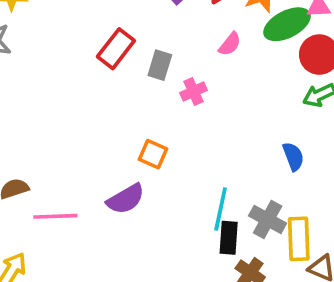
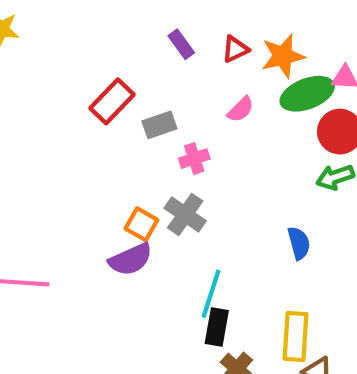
gray rectangle: (160, 65) -> (159, 125), turned 48
purple semicircle: (126, 199) -> (131, 259), moved
gray cross: (268, 220) -> (185, 214), moved

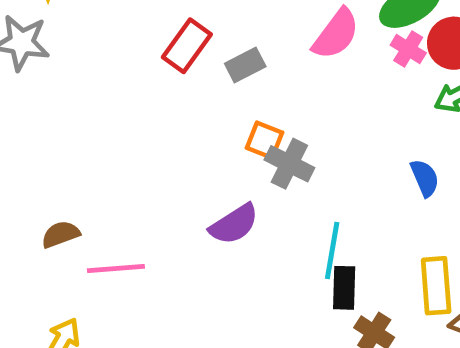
pink semicircle: (241, 109) -> (336, 34), size x1.6
pink cross: (194, 159) -> (408, 49), moved, turned -32
orange square: (141, 224) -> (265, 140), moved

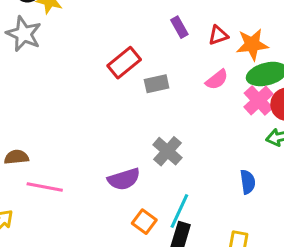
pink semicircle: (336, 34) -> (217, 80), size x0.7
pink cross: (408, 49) -> (259, 100), size x1.4
orange square: (265, 140) -> (144, 222), moved

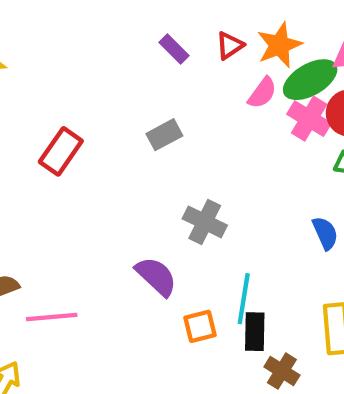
red rectangle: (124, 63) -> (61, 151), moved
pink semicircle: (217, 80) -> (262, 93), moved
purple semicircle: (124, 179) -> (156, 276), turned -104
orange square: (144, 222) -> (200, 326), turned -35

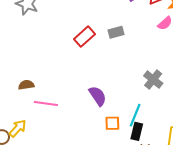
red rectangle: (61, 151) -> (85, 37), moved
gray cross: (205, 222) -> (153, 79), moved

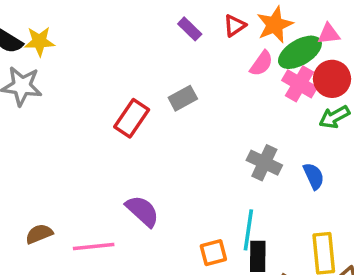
brown semicircle: (26, 85) -> (39, 234), moved
purple semicircle: (98, 96) -> (142, 211), moved

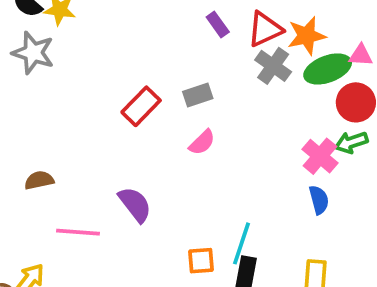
red triangle: (235, 26) -> (265, 29), size x1.5
pink semicircle: (261, 63) -> (202, 142), moved
pink cross: (300, 84) -> (320, 156), moved
gray cross: (264, 163) -> (273, 66), moved
brown semicircle: (39, 234) -> (39, 180), moved

